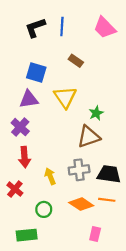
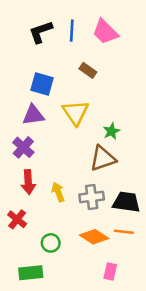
pink trapezoid: (105, 28) -> (105, 32), moved
yellow arrow: (50, 176) -> (58, 192), moved

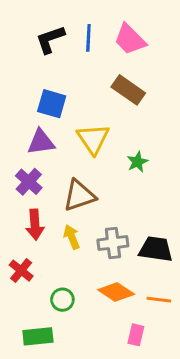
brown rectangle: (88, 70) -> (128, 90), moved, size x1.5
brown triangle: (103, 159) -> (79, 196), moved
orange line: (124, 232) -> (159, 300), moved

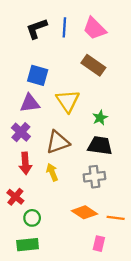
gray cross: (113, 243) -> (94, 177), moved
black trapezoid: (156, 249) -> (100, 146), moved
green circle: (62, 300) -> (32, 218), moved

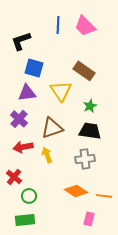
black L-shape: (37, 29) -> (21, 41), moved
brown rectangle: (93, 65) -> (84, 71), moved
red arrow: (25, 163) -> (23, 147), turned 84

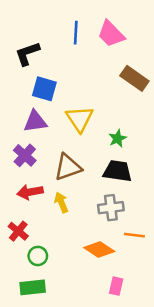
brown rectangle: (84, 71) -> (134, 78), moved
orange line: (104, 196) -> (134, 235), moved

